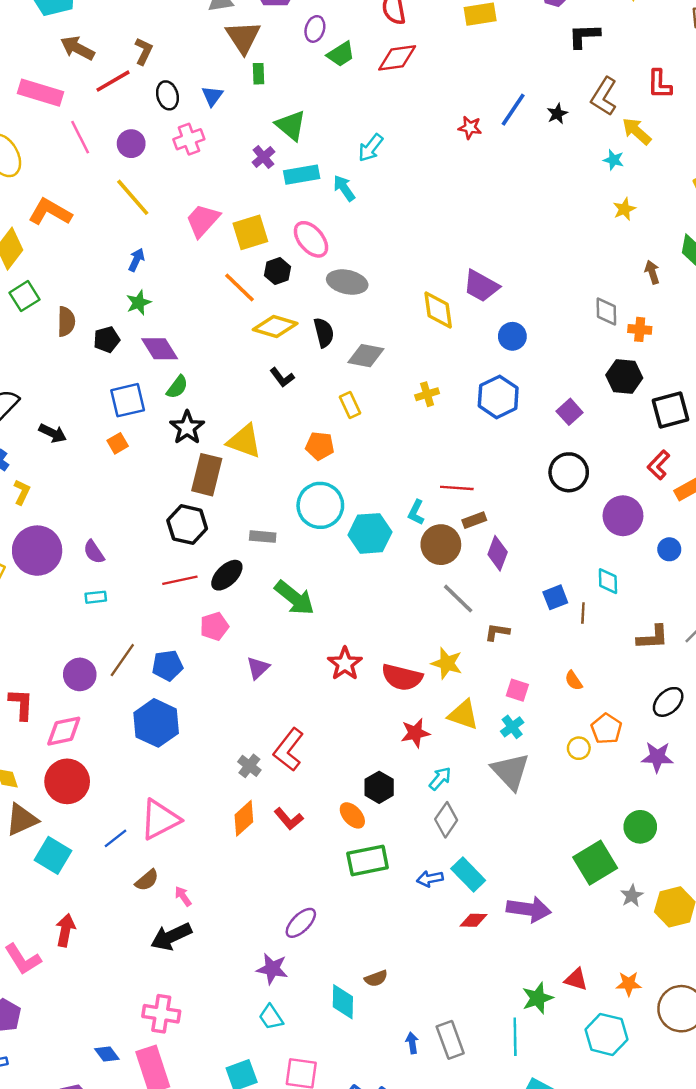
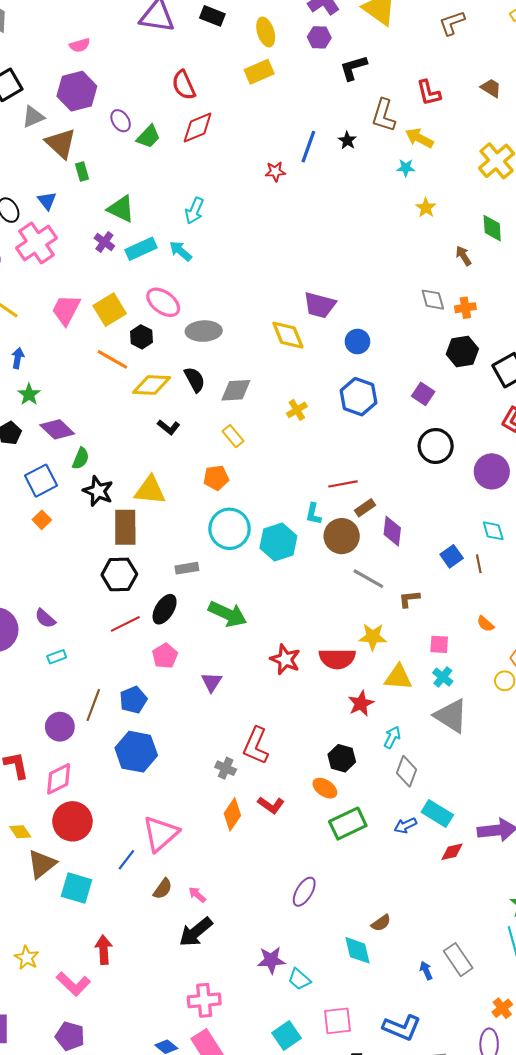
purple ellipse: (315, 29) -> (121, 121), turned -35
pink cross: (189, 139) -> (36, 243), size x1.5
purple star: (272, 969) -> (271, 960), moved

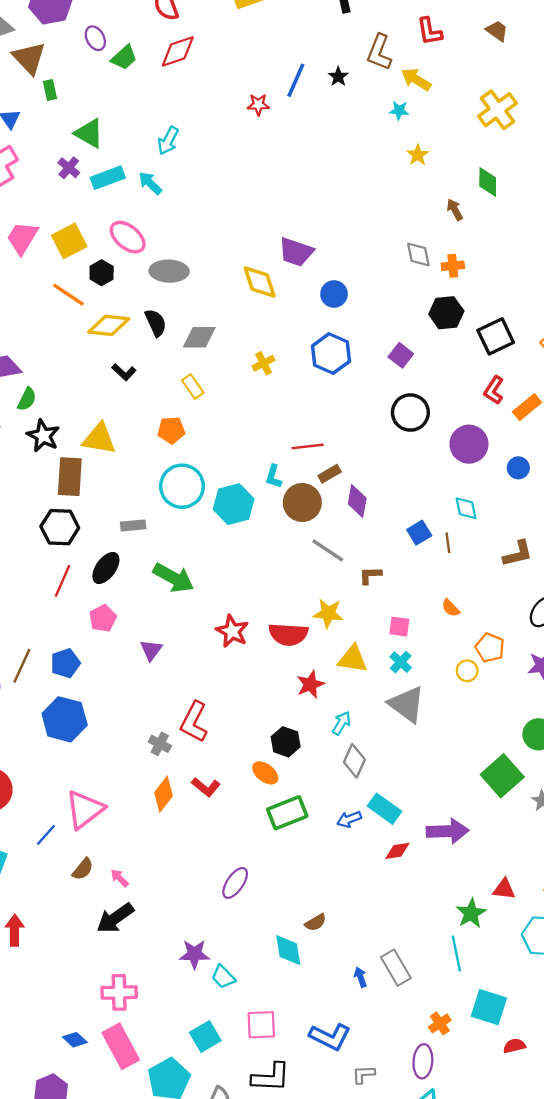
red line: (125, 624) -> (62, 581), turned -44

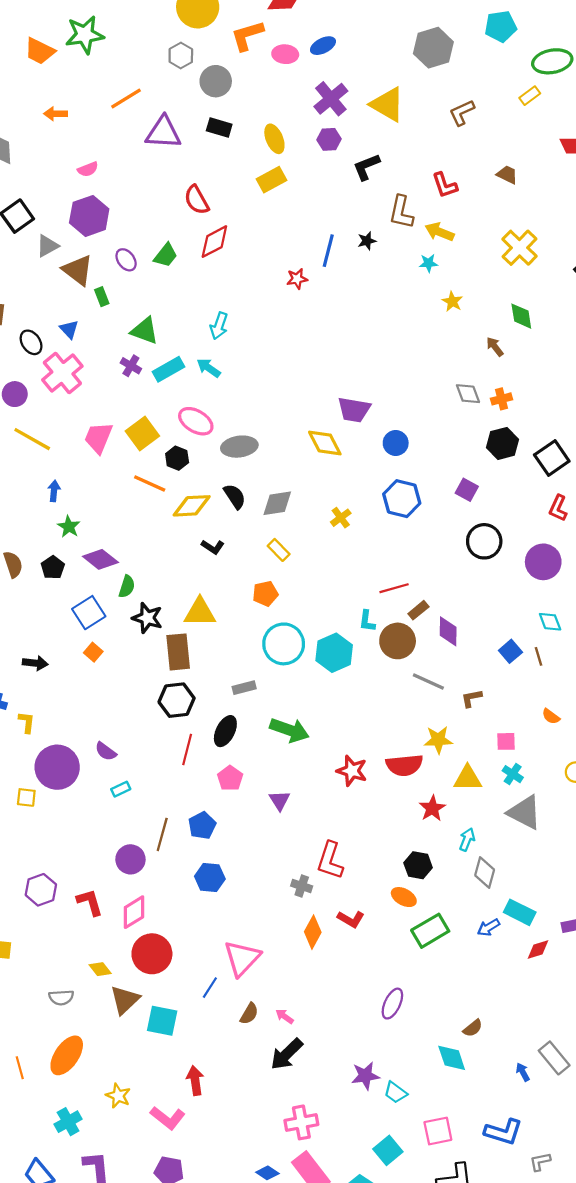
purple ellipse: (95, 38) -> (126, 260), moved
black star: (338, 77) -> (367, 241), turned 30
blue hexagon: (65, 719) -> (210, 878), size x0.7

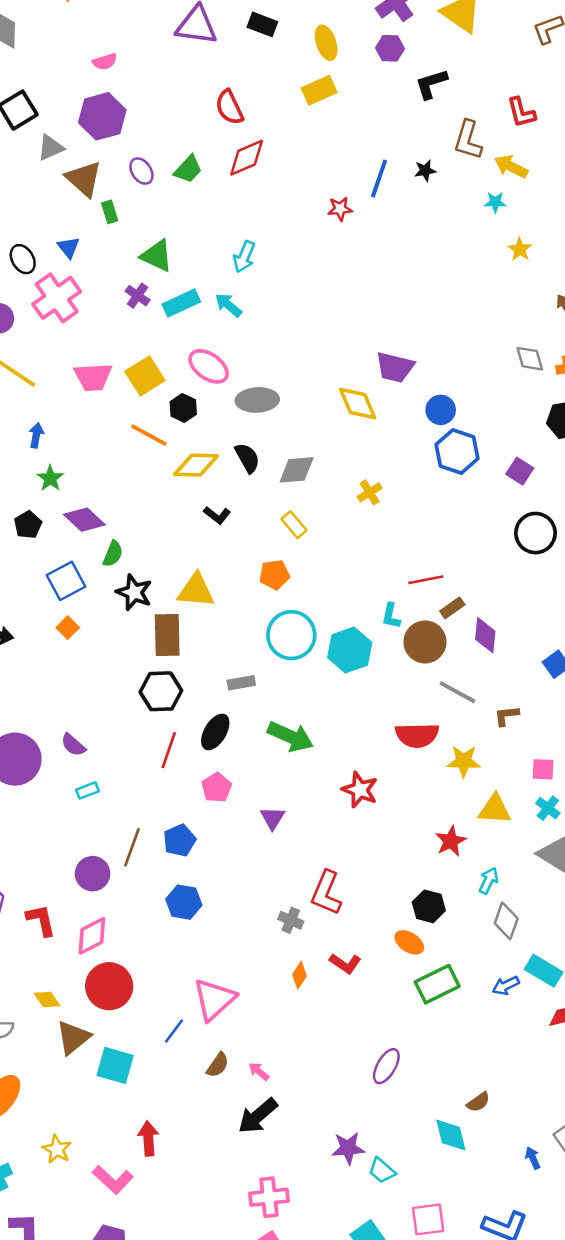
pink trapezoid: (98, 438) -> (93, 377), turned -120
blue hexagon: (402, 499) -> (457, 451), moved
red semicircle: (404, 765) -> (417, 735), moved
orange diamond: (313, 932) -> (299, 975), size x0.7

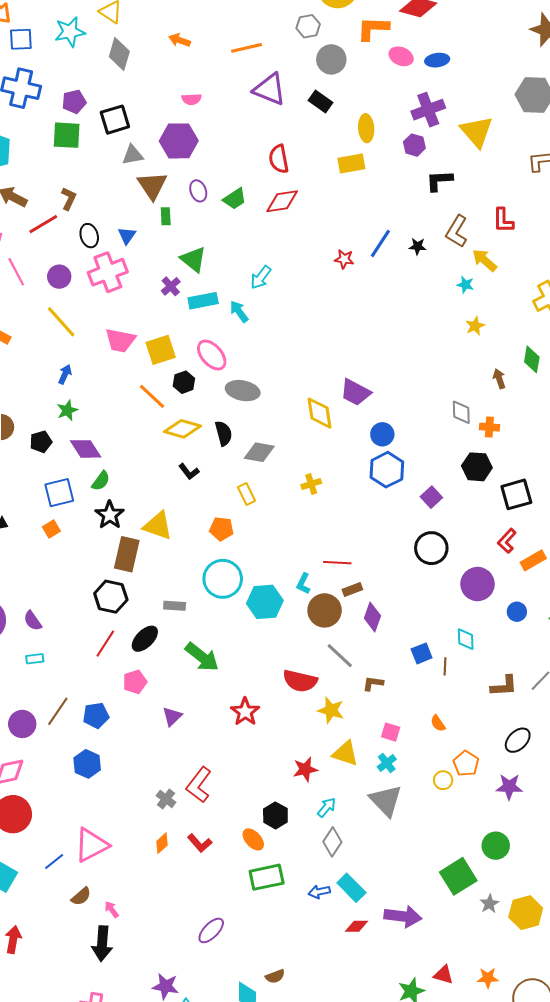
black arrow: (258, 1116) -> (102, 944), turned -60

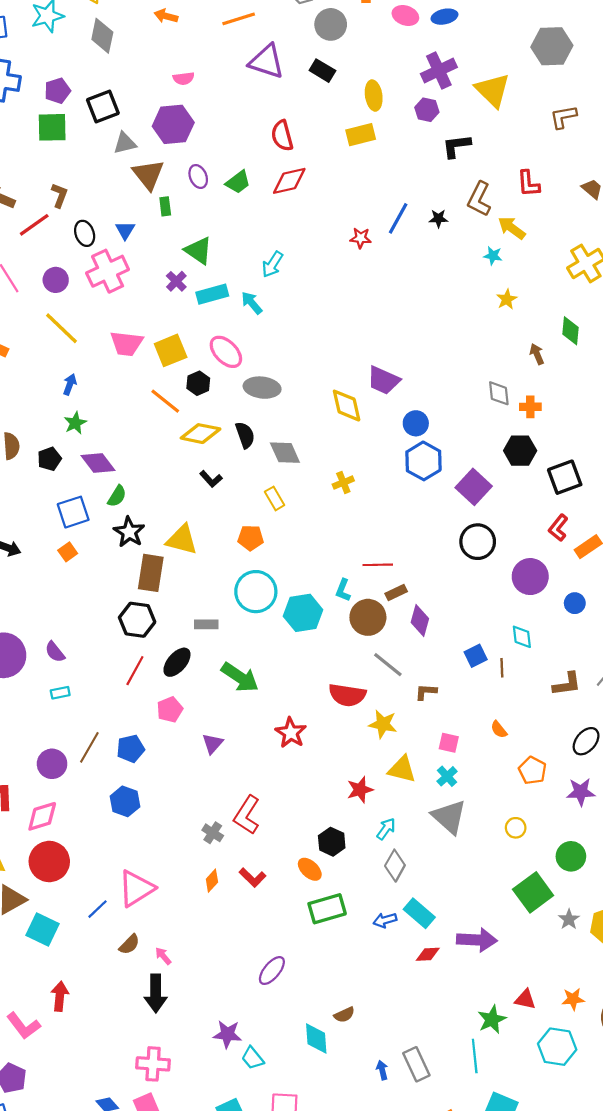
gray diamond: (259, 452) -> (285, 453), turned 60
purple square: (431, 497) -> (474, 487), size x1.5
yellow circle: (443, 780) -> (516, 828), moved

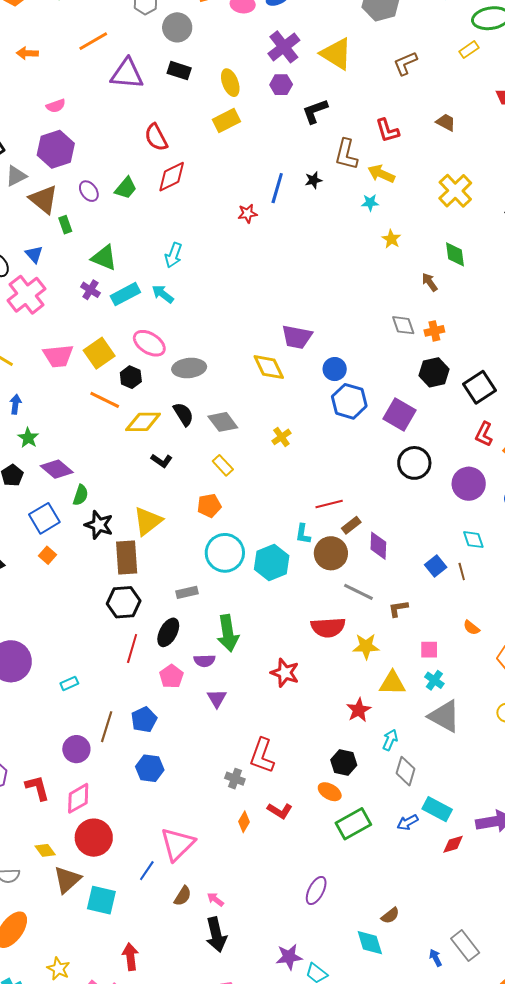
yellow triangle: (182, 540) -> (148, 521), turned -40
purple semicircle: (55, 652) -> (204, 661), moved, turned -40
green arrow: (240, 677) -> (228, 633), turned 60

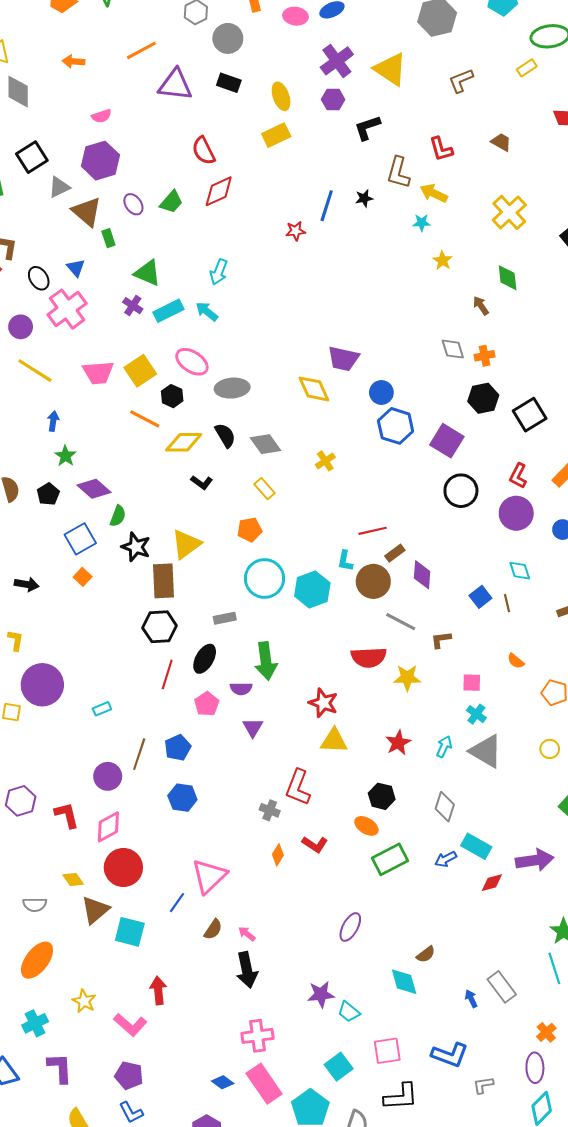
red L-shape: (484, 434) -> (518, 476), moved
yellow triangle: (392, 683) -> (334, 741), moved
cyan arrow: (390, 740) -> (444, 747), moved

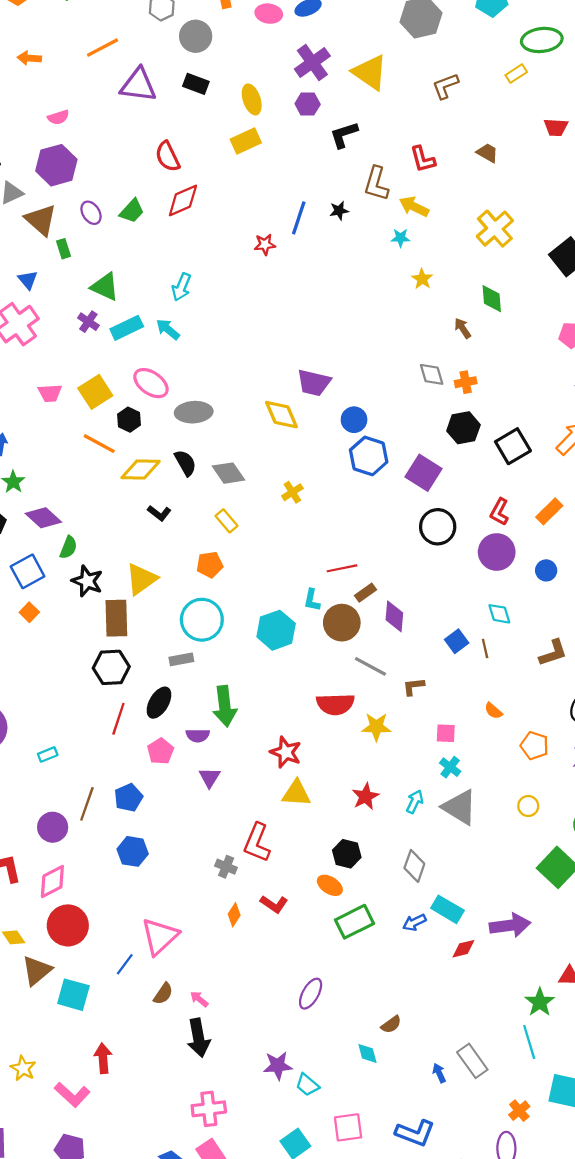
pink trapezoid: (98, 373) -> (50, 393), size x0.7
cyan circle: (265, 578) -> (202, 620), moved
cyan diamond: (404, 982) -> (367, 1053), size x0.7

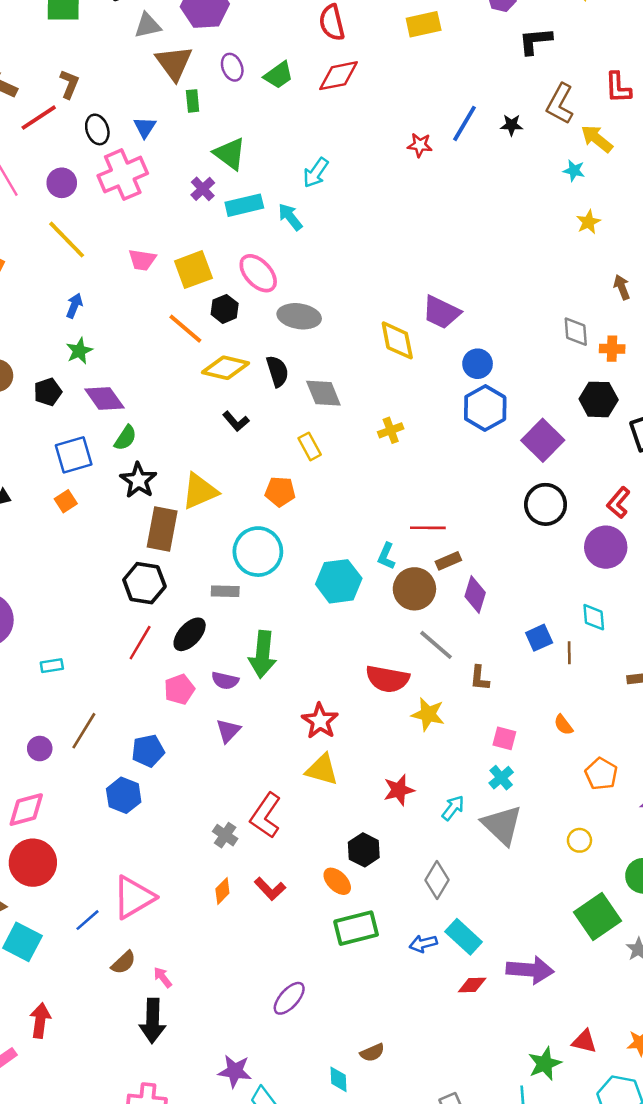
brown L-shape: (413, 687) -> (479, 678), turned -90
blue pentagon: (128, 798) -> (148, 751), moved
purple circle: (53, 827) -> (40, 749), size x0.7

